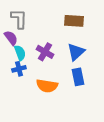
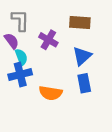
purple cross: (45, 52) -> (48, 40), moved
blue cross: (19, 69) -> (20, 75), size x1.5

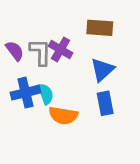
gray L-shape: (20, 20) -> (40, 52), moved
cyan semicircle: (21, 57) -> (46, 94), moved

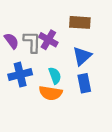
cyan semicircle: (46, 94) -> (55, 76), moved

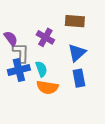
gray L-shape: (32, 42) -> (21, 53), moved
cyan semicircle: (55, 76) -> (41, 69), moved

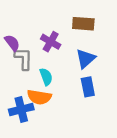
blue cross: (19, 70) -> (21, 109), moved
orange semicircle: (47, 87) -> (39, 97), moved

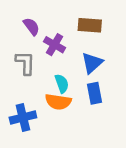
purple semicircle: (12, 43) -> (31, 26), moved
cyan semicircle: (46, 77) -> (62, 84), moved
orange semicircle: (39, 97) -> (58, 102), moved

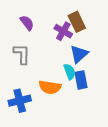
brown rectangle: (90, 25) -> (77, 22), turned 60
purple cross: (54, 45) -> (63, 31), moved
cyan semicircle: (62, 84) -> (70, 72), moved

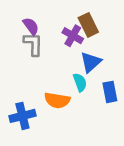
gray L-shape: (22, 54) -> (33, 44), moved
blue rectangle: (81, 80) -> (110, 92), moved

